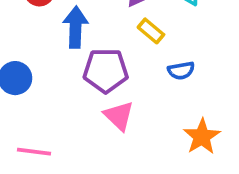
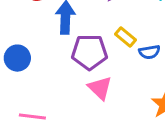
yellow rectangle: (151, 31) -> (125, 37), moved

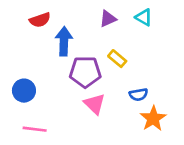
blue semicircle: (149, 52) -> (138, 95), moved
blue circle: (17, 58) -> (24, 91), moved

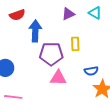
yellow rectangle: (117, 59) -> (75, 44), turned 48
pink triangle: (95, 104) -> (58, 78), turned -42

